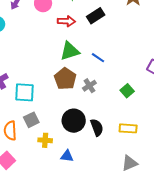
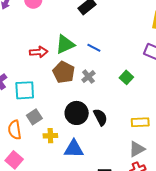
red arrow: (66, 21) -> (39, 52), moved
yellow rectangle: (128, 128) -> (140, 122), moved
blue triangle: (67, 156) -> (74, 149), size x1.5

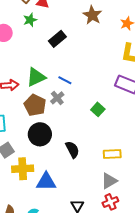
gray cross: (88, 77) -> (57, 98), moved
black circle: (77, 113) -> (40, 134), moved
yellow cross: (50, 136) -> (23, 169), size x1.5

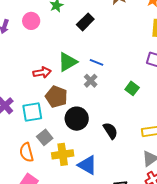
brown pentagon: (35, 105) -> (56, 97), moved
blue triangle: (46, 182) -> (87, 165), turned 35

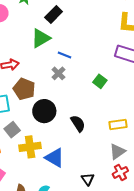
green triangle: (68, 62) -> (41, 38), moved

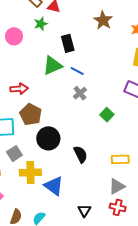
black rectangle: (54, 15) -> (68, 43), turned -66
blue line: (65, 55) -> (77, 71), moved
gray cross: (58, 73) -> (80, 93), moved
red cross: (120, 172) -> (118, 207), turned 35

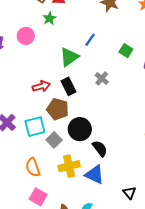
black rectangle: (68, 43) -> (68, 86), moved
blue line: (77, 71) -> (90, 40), moved, turned -72
green square: (107, 115) -> (126, 51), moved
gray square: (14, 154) -> (54, 140), moved
black semicircle: (81, 154) -> (100, 148), moved

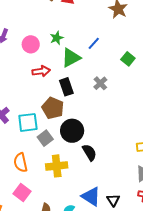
green star: (49, 18) -> (57, 38), moved
pink circle: (26, 36) -> (31, 44), moved
red arrow: (41, 86) -> (41, 71), moved
blue triangle: (94, 174) -> (91, 196), moved

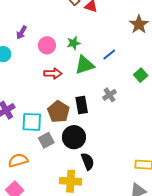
black rectangle: (66, 87) -> (82, 105), moved
orange semicircle: (21, 163) -> (18, 160), turned 78
yellow cross: (57, 166) -> (71, 181), moved

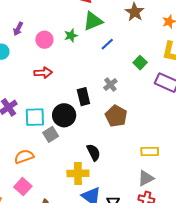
green triangle: (85, 65) -> (93, 21), moved
red arrow: (53, 73) -> (43, 73), moved
brown pentagon: (58, 112) -> (116, 116), moved
black circle: (74, 137) -> (64, 115), moved

